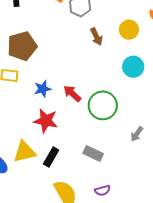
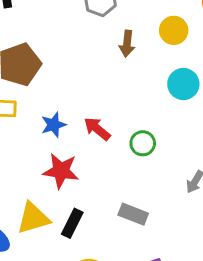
brown arrow: (96, 37) -> (127, 44), turned 36
green circle: (103, 105) -> (143, 143), size x0.6

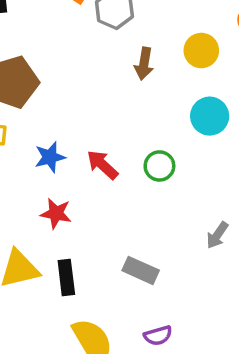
green circle: (143, 143) -> (159, 166), moved
red star: (61, 171) -> (56, 213), size x0.7
black rectangle: (72, 223) -> (66, 278), turned -36

